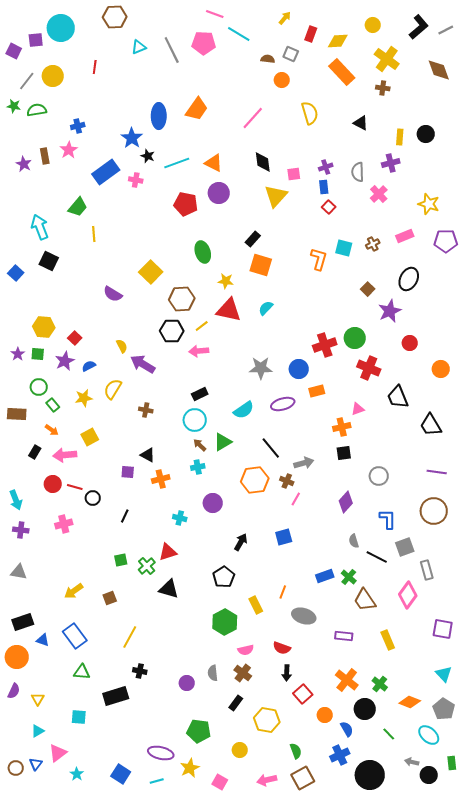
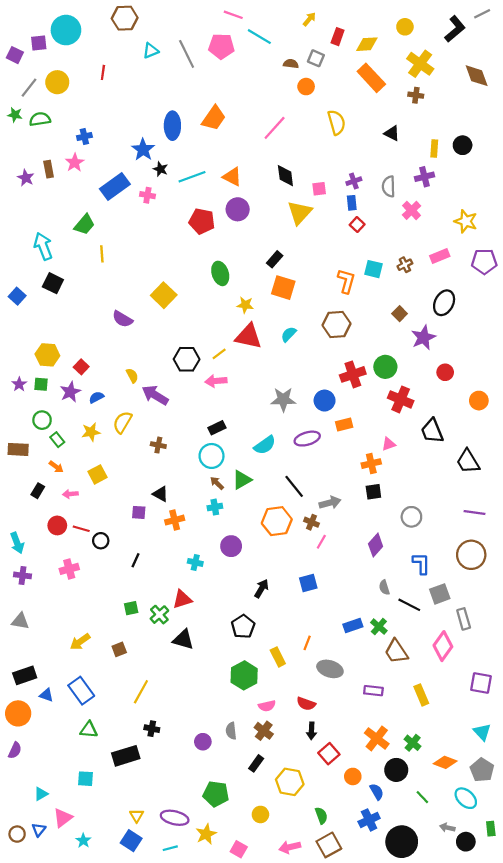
gray line: (446, 30) -> (482, 14), moved
brown hexagon: (182, 299) -> (336, 324), moved
pink arrow: (65, 455) -> (70, 494), size x0.6
yellow triangle: (38, 699) -> (137, 816), moved

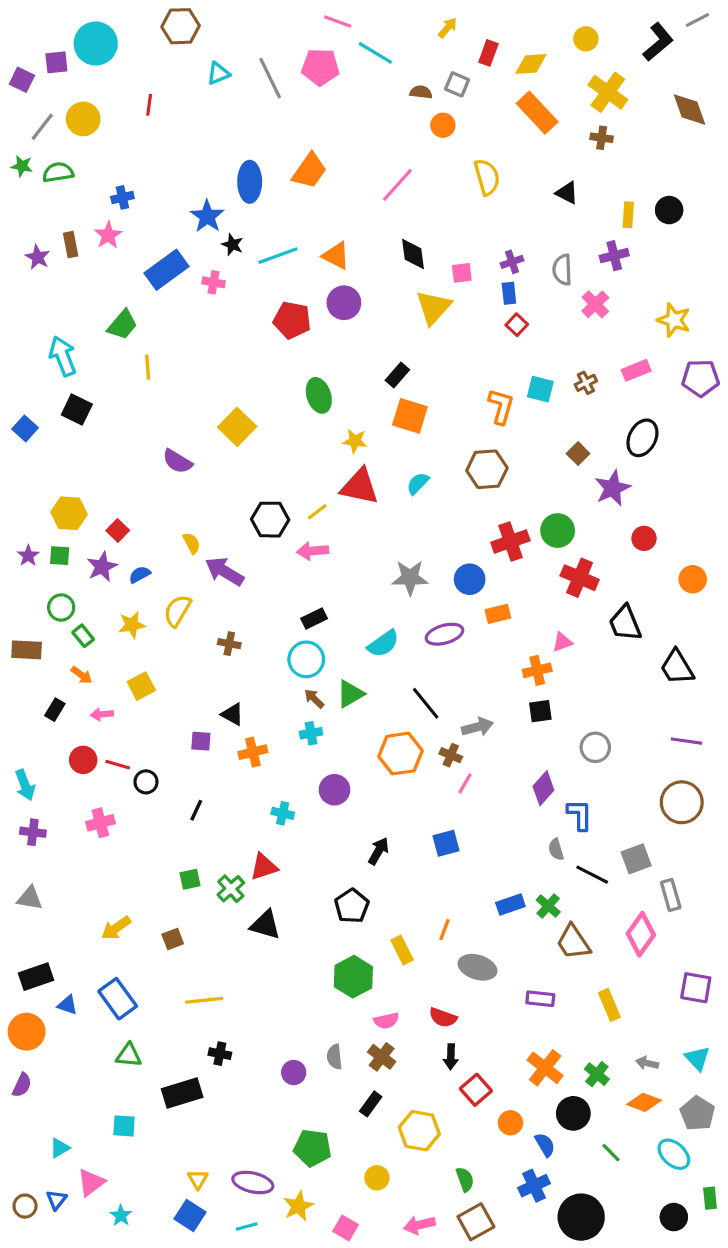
blue L-shape: (421, 564) -> (580, 815), moved
yellow line: (141, 692) -> (204, 1000), turned 55
gray arrow: (447, 828) -> (647, 1063), moved

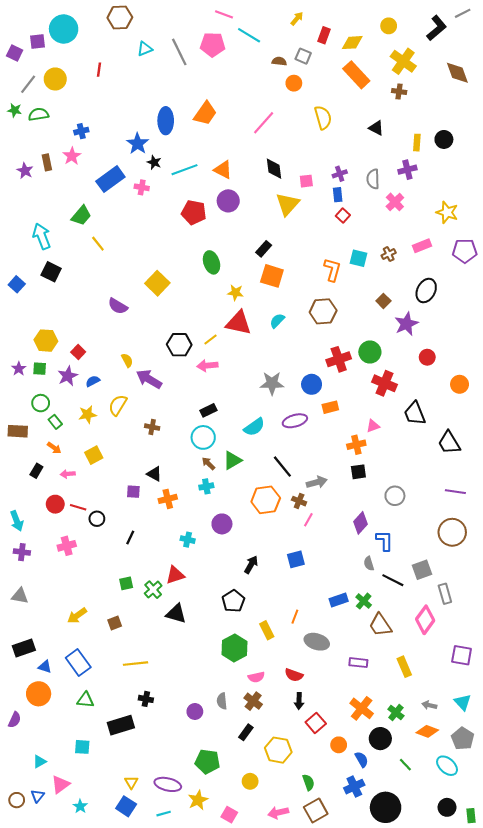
yellow line: (148, 367) -> (98, 244), turned -35
orange circle: (27, 1032) -> (39, 694), moved
green rectangle: (710, 1198) -> (471, 816), moved

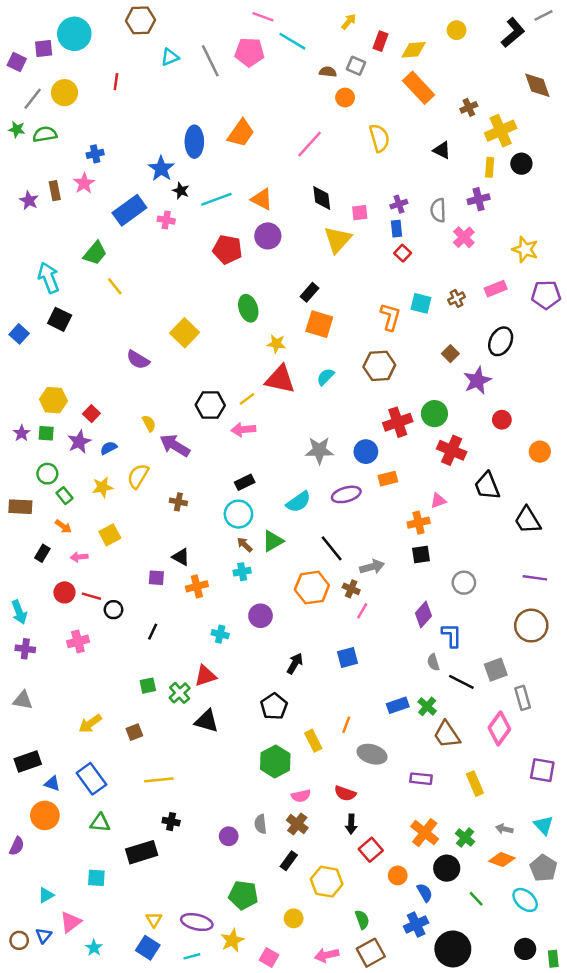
yellow cross: (403, 61) -> (501, 131), moved, turned 30
brown cross: (399, 92) -> (469, 107), turned -32

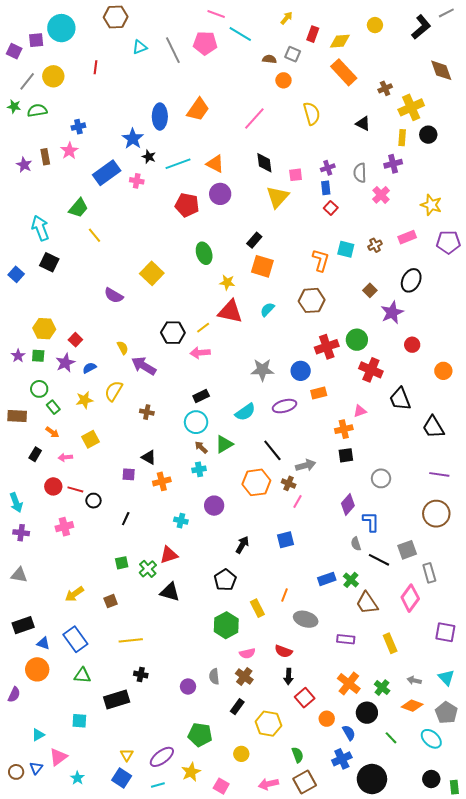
purple ellipse: (197, 922) -> (162, 757), turned -50

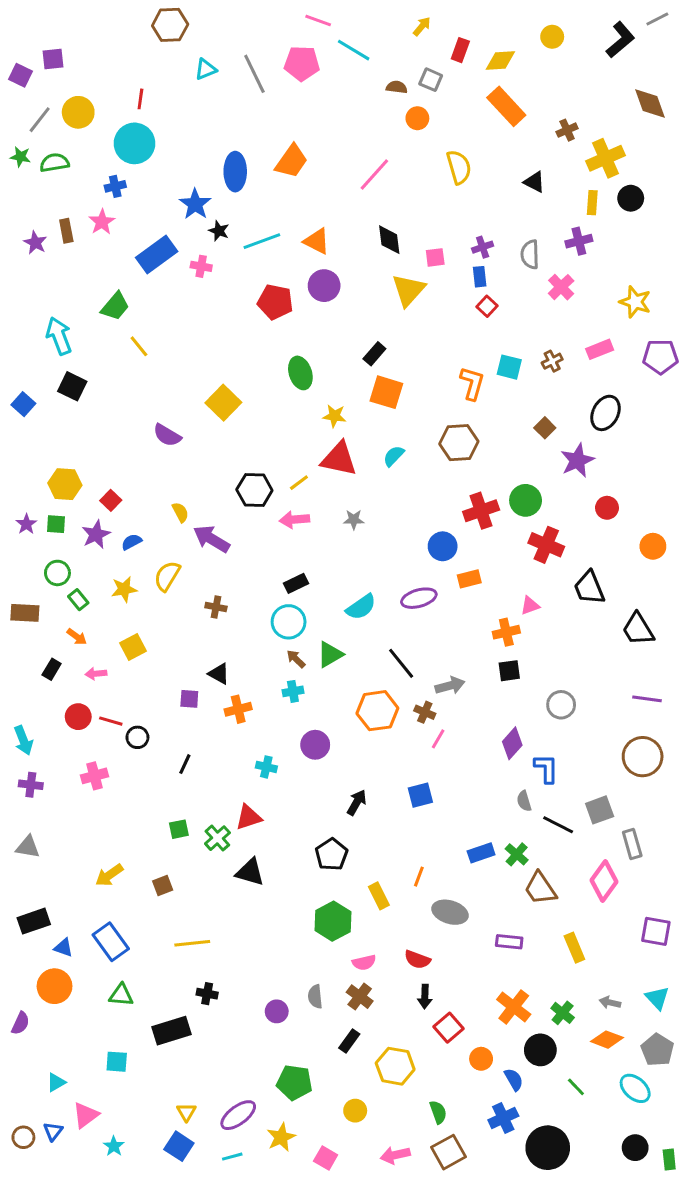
cyan circle: (61, 28) -> (134, 143), moved
gray star: (262, 370) -> (354, 520), moved, size x0.6

